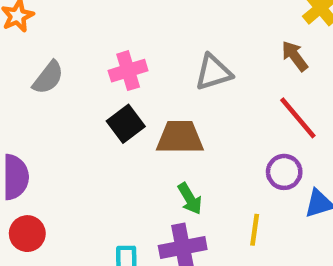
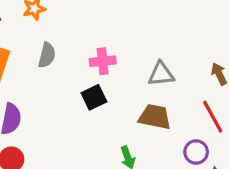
gray semicircle: (48, 78) -> (47, 55), turned -35
brown trapezoid: (180, 137) -> (155, 117), moved

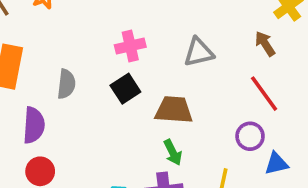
gray semicircle: (47, 55) -> (66, 84), moved
brown trapezoid: (155, 117) -> (174, 110), moved

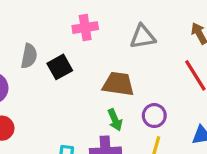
black square: (125, 89) -> (60, 67), moved
purple circle: (250, 136) -> (154, 116), moved

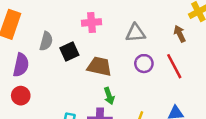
brown trapezoid: (118, 84) -> (99, 66), moved
purple circle: (154, 116) -> (144, 64), moved

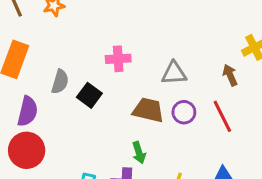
black square: (69, 52) -> (89, 95), turned -30
brown trapezoid: (99, 66) -> (148, 110), moved
red circle: (21, 96) -> (27, 150), size x1.5

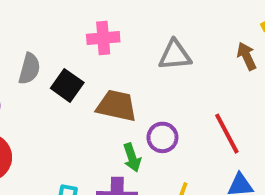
brown trapezoid: (148, 110) -> (117, 106), moved
purple circle: (184, 112) -> (162, 137), moved
red line: (222, 116) -> (227, 134), moved

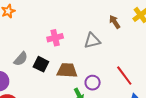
brown arrow: (247, 56) -> (115, 22), moved
gray semicircle: (29, 69) -> (21, 59), turned 35

